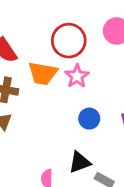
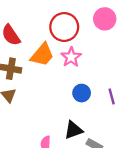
orange trapezoid: (43, 73) -> (42, 55), turned -60

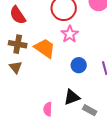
orange trapezoid: (42, 55) -> (45, 48), moved, turned -95

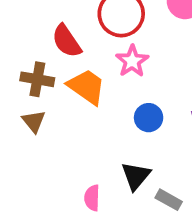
red semicircle: (18, 15) -> (66, 41), moved
black triangle: (72, 97) -> (136, 176), turned -30

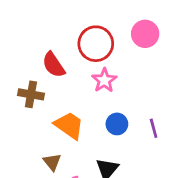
orange trapezoid: (87, 87) -> (69, 125), moved
brown triangle: (34, 121) -> (52, 162), moved

